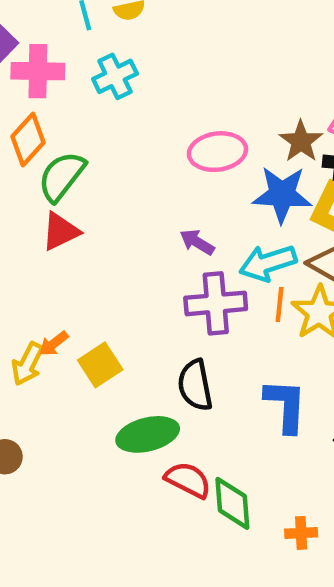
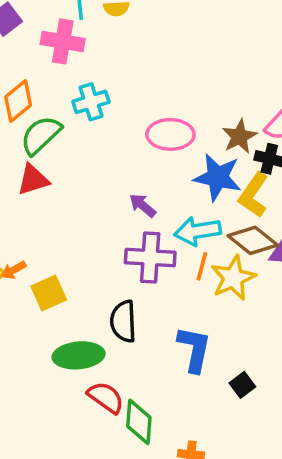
pink cross: (38, 71) -> (63, 41), moved
cyan cross: (115, 76) -> (91, 102), moved

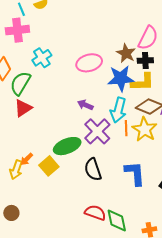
yellow L-shape: (253, 195) -> (143, 82), turned -110
cyan arrow: (197, 231) -> (118, 110), turned -50
purple cross: (150, 258) -> (97, 131), turned -32
green ellipse: (79, 355) -> (67, 146), moved

